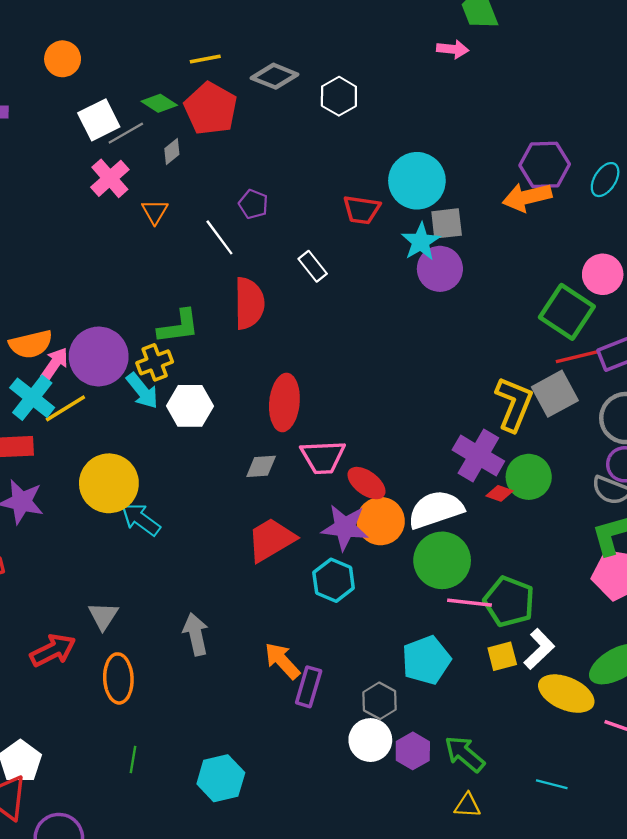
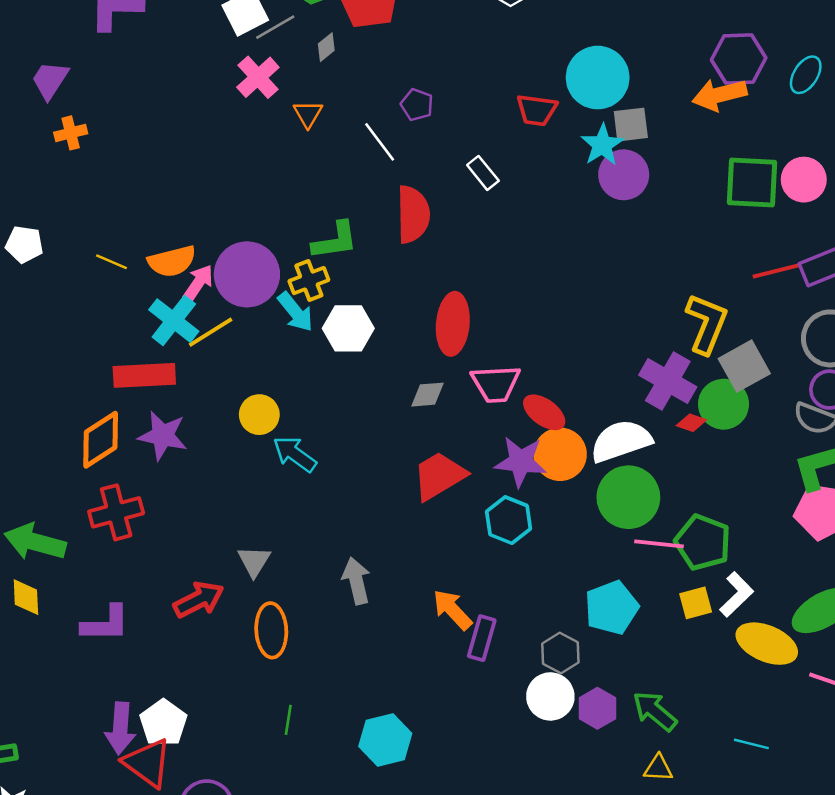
green square: (567, 312) -> (752, 183), moved, turned -30
gray square: (555, 394) -> (744, 366), moved
yellow circle: (109, 483) -> (259, 415), size x0.6

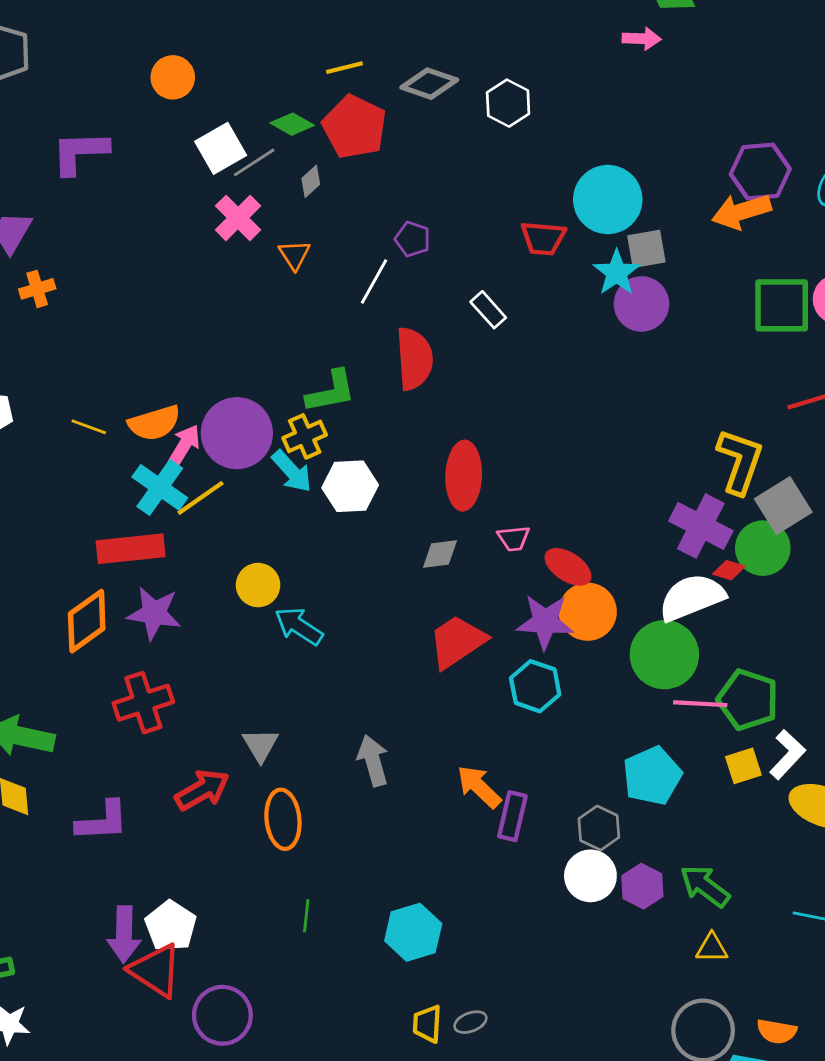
white line: (380, 142) -> (374, 281), turned 69
pink trapezoid: (496, 384) -> (514, 538), size x0.6
white semicircle: (621, 441) -> (692, 597), moved
red cross: (116, 512) -> (143, 703), moved

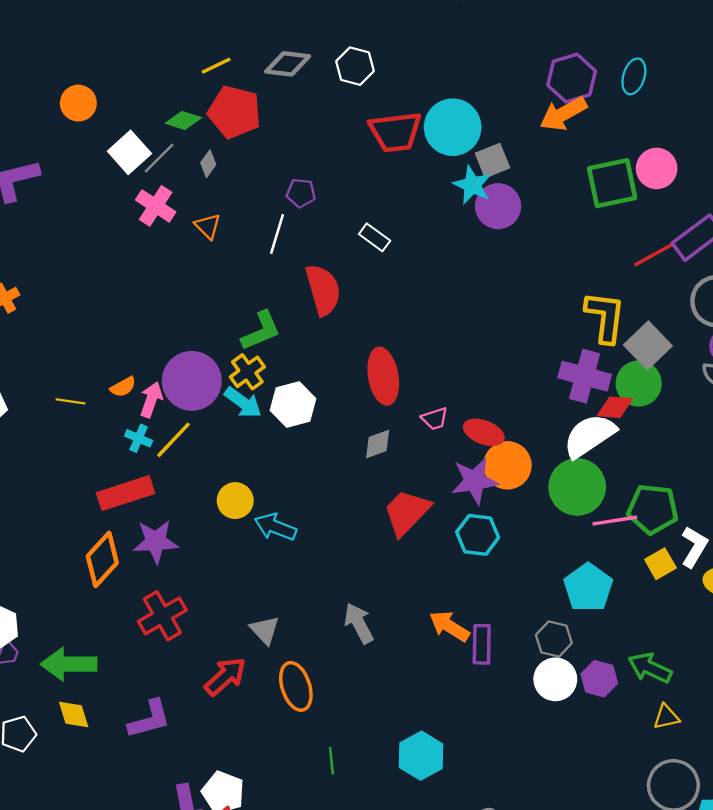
red trapezoid: (543, 238) -> (395, 132), moved, size x1.4
orange semicircle: (154, 423) -> (123, 387), size x0.6
cyan cross: (160, 487) -> (139, 438), size x0.6
red diamond: (729, 570) -> (615, 407), size x1.4

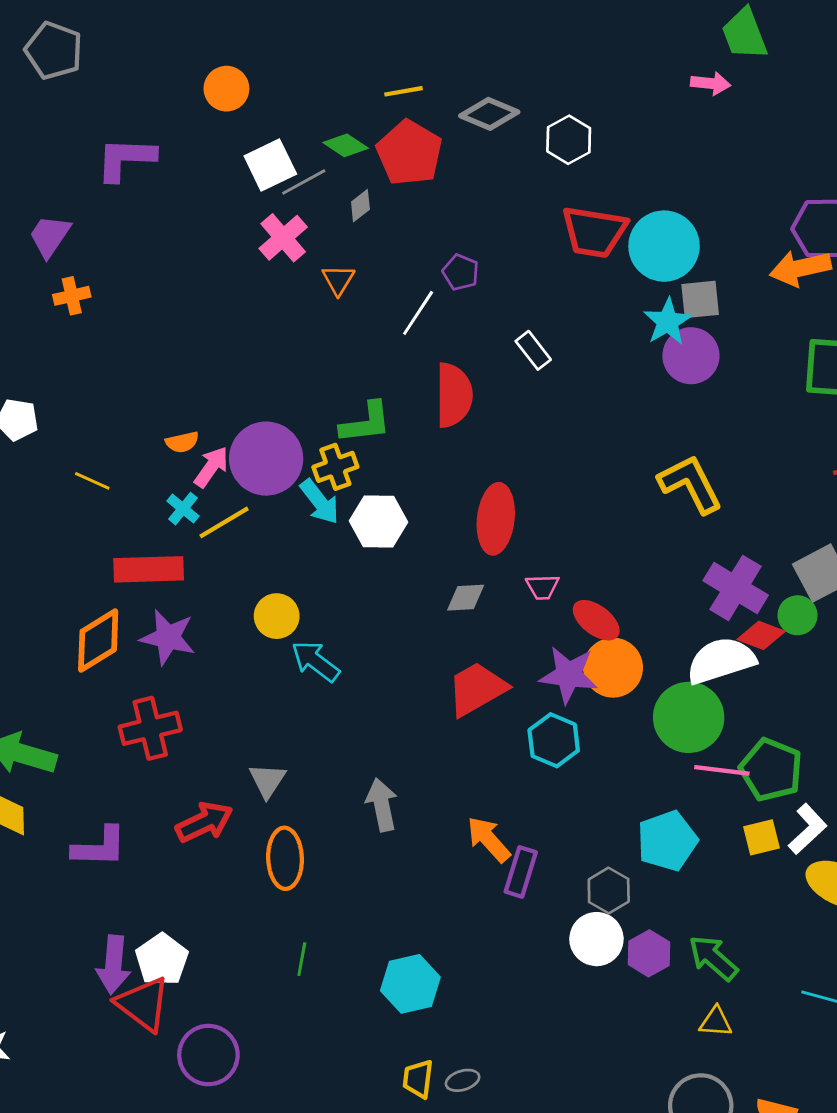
yellow L-shape: (605, 317) -> (690, 484), moved, turned -50
green circle: (639, 383) -> (797, 615), size x0.7
yellow line: (70, 401) -> (92, 481), moved

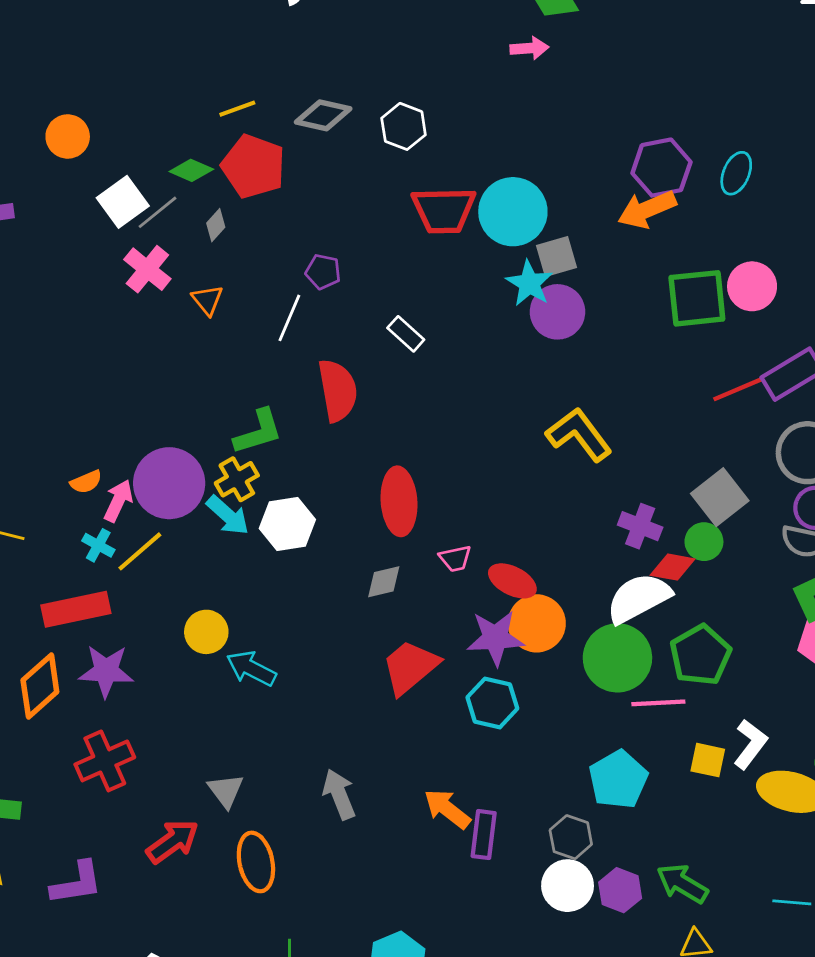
purple cross: (736, 588) -> (640, 526), size x0.7
green pentagon: (771, 770) -> (700, 655), moved, turned 30
yellow square: (762, 837) -> (708, 760), turned 36

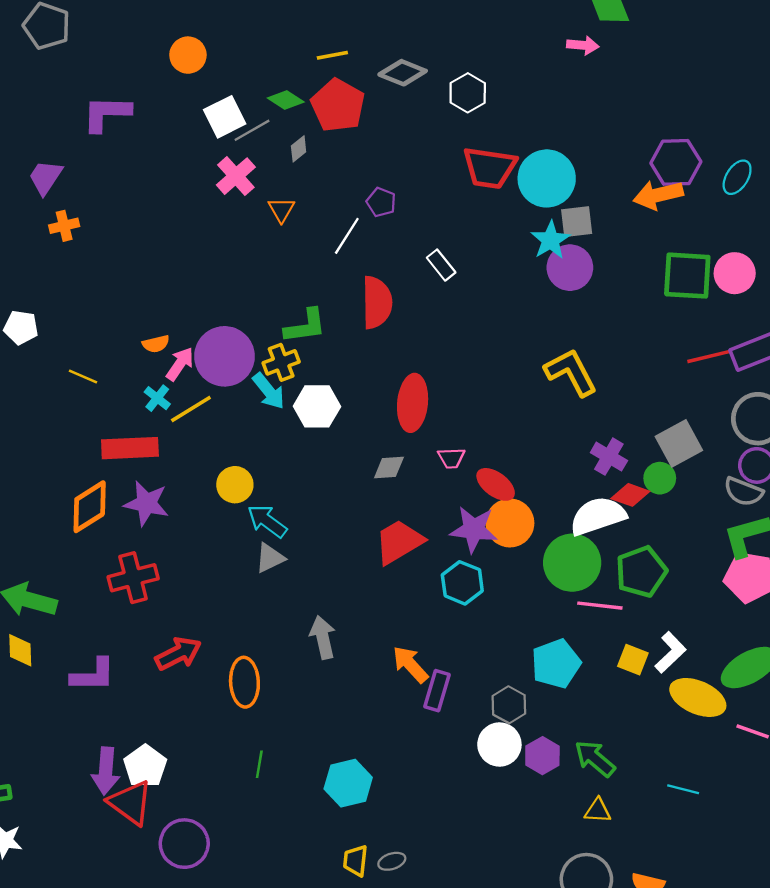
gray triangle: (226, 791) -> (270, 558), moved, turned 32

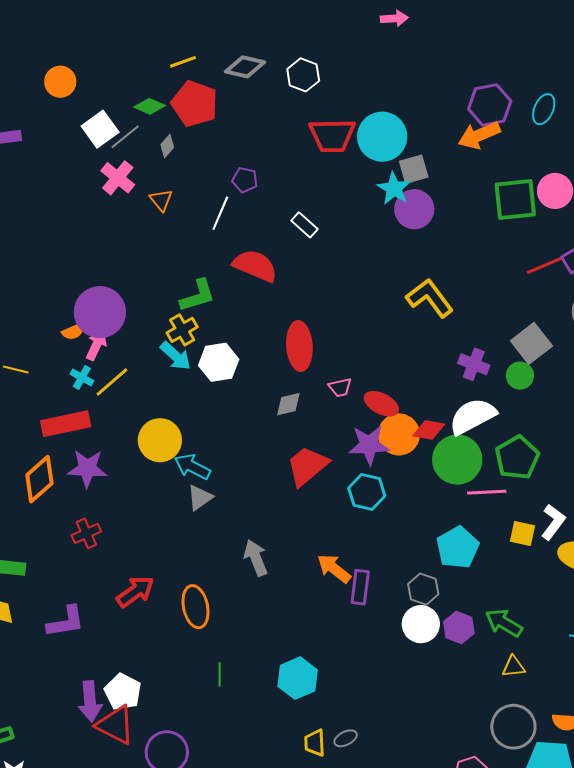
red semicircle: (377, 303) -> (255, 266), turned -57
purple circle: (224, 356) -> (100, 312), moved
yellow circle: (235, 485) -> (160, 440), size x1.4
red diamond: (630, 495) -> (429, 430), moved
red cross: (133, 578) -> (86, 533), size x0.7

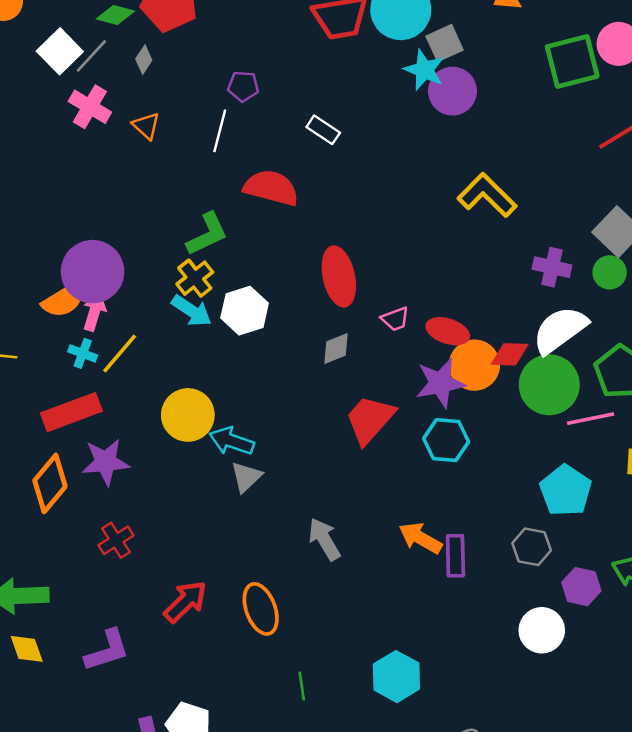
orange semicircle: (73, 332) -> (64, 300), size x1.6
white circle: (421, 624) -> (542, 630), moved

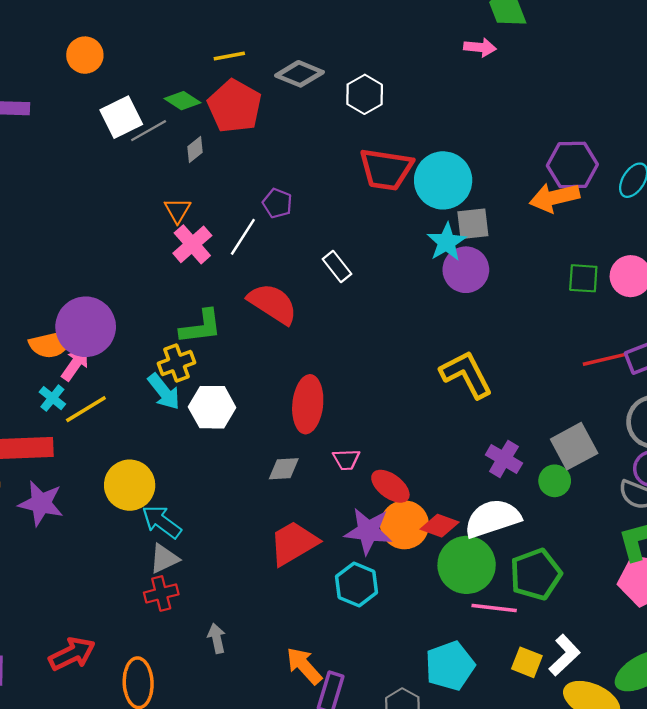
green square: (572, 61) -> (583, 278), size x0.6
pink cross: (90, 107) -> (192, 244), moved
gray arrow: (324, 539) -> (217, 638), size x0.7
red cross: (116, 540) -> (161, 593), moved

